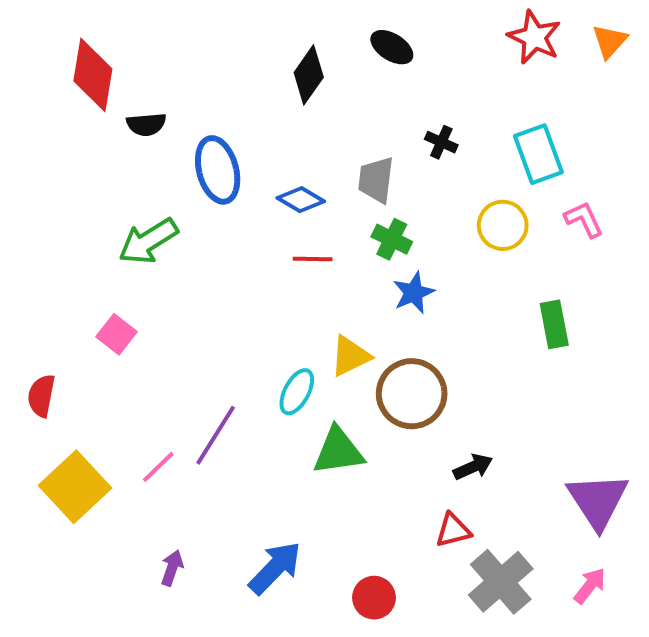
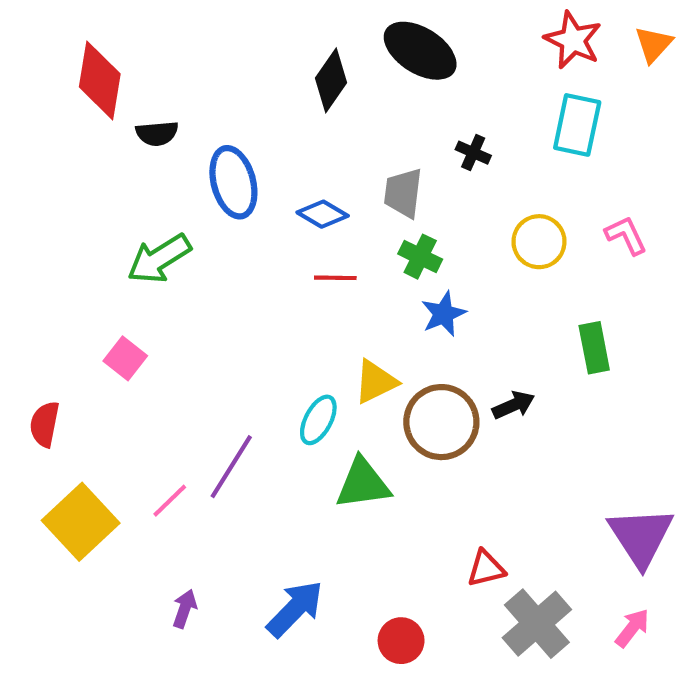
black ellipse: (392, 47) -> (420, 51), size x1.6
cyan rectangle: (538, 154) -> (577, 125), moved, turned 32
black arrow: (473, 467) -> (514, 405), moved

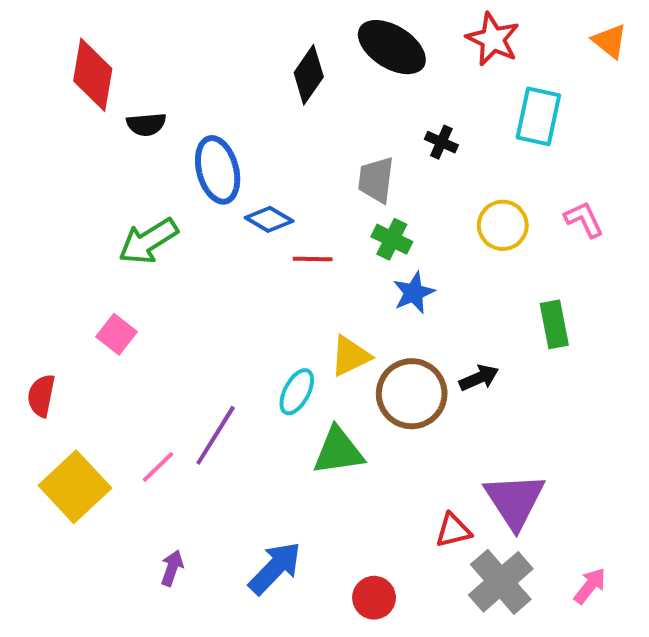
red star: (573, 40) -> (493, 39), moved
orange triangle: (654, 44) -> (610, 41), turned -33
blue diamond: (323, 214) -> (269, 219), moved
purple triangle: (641, 537) -> (515, 501), moved

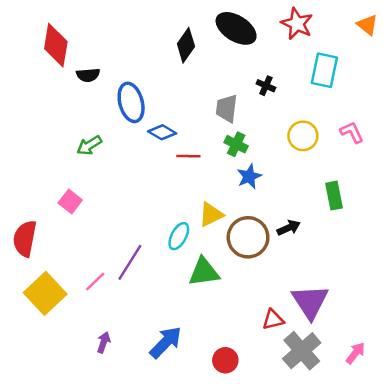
green arrow: (148, 241) -> (89, 145), size x0.7
red semicircle: (41, 396) -> (25, 239), size x1.4

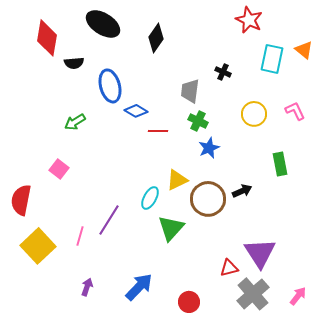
orange triangle: (367, 25) -> (304, 50), moved
black ellipse: (236, 28) -> (103, 24), moved
green triangle: (204, 272) -> (171, 228), turned -40
pink line: (95, 281) -> (80, 236), turned -30

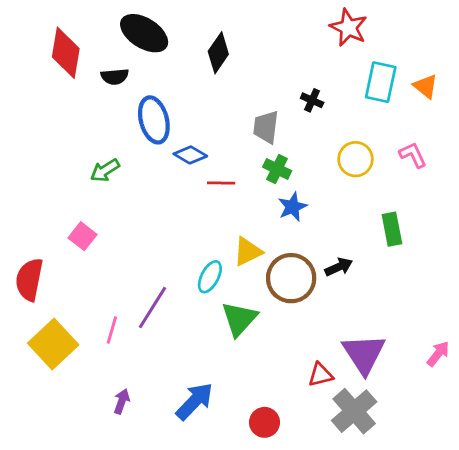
orange triangle: (304, 50) -> (426, 86), moved
black semicircle: (74, 63) -> (115, 77), moved
pink arrow: (298, 296) -> (438, 354), moved

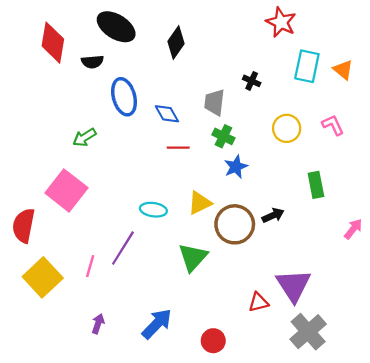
blue diamond: (190, 155) -> (167, 114), moved, turned 30
pink square: (82, 236) -> (66, 190), size x1.8
cyan ellipse: (210, 277) -> (153, 210), moved, turned 70
pink arrow: (438, 354) -> (353, 229), moved
gray cross: (354, 411) -> (308, 332), moved

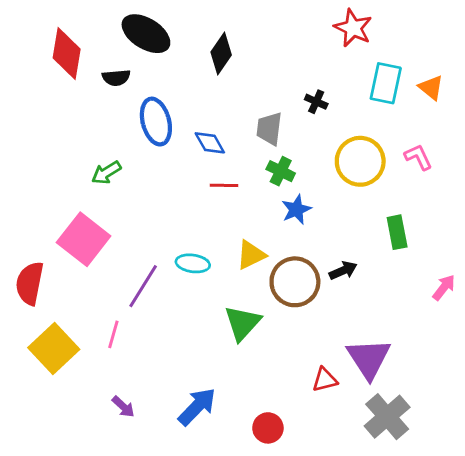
yellow circle: (287, 128) -> (360, 161), size x1.4
purple line: (123, 248) -> (143, 286), moved
purple arrow: (98, 324) -> (123, 407), turned 114

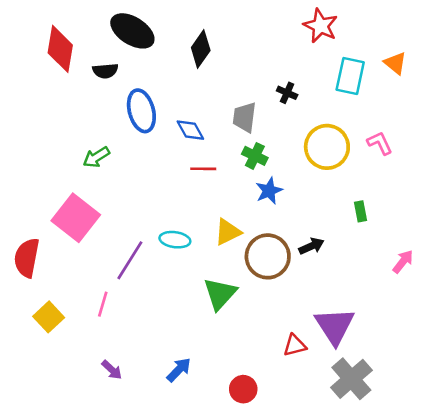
orange triangle: (431, 88) -> (395, 63), moved
green rectangle: (397, 232) -> (360, 211), size x0.7
yellow square: (54, 349) -> (49, 317), size x0.7
blue arrow: (197, 407) -> (179, 370), size x0.7

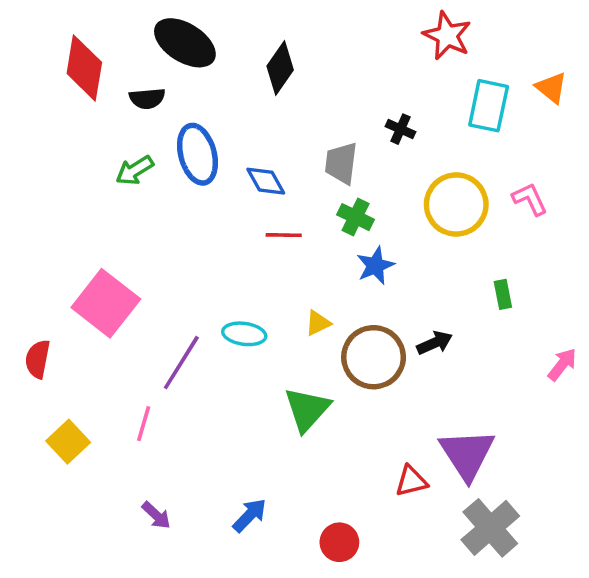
green arrow: (96, 157) -> (135, 170), moved
yellow triangle: (228, 232) -> (318, 323), size x0.7
red semicircle: (27, 258) -> (38, 359), size x0.7

